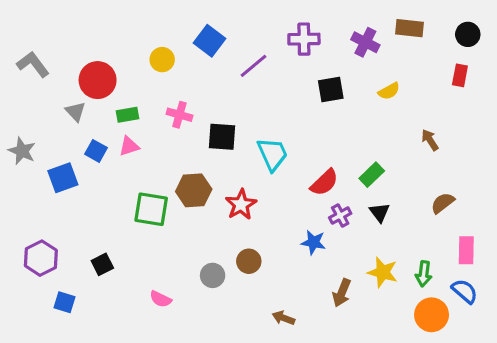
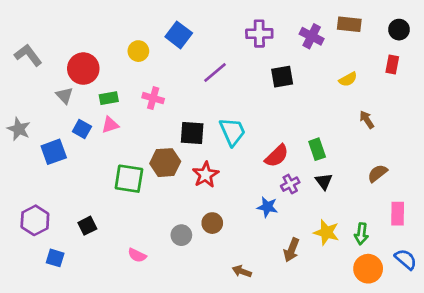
purple line: (254, 66) -> (215, 73), moved
yellow semicircle: (389, 91) -> (348, 79), moved
black square: (222, 137) -> (192, 133), moved
green rectangle: (372, 175) -> (317, 149), turned -65
blue semicircle: (465, 291) -> (406, 259), moved

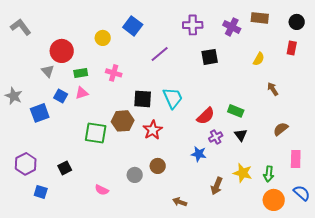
gray L-shape: (28, 55) -> (21, 27), moved
yellow semicircle: (348, 79) -> (259, 59), turned -32
green rectangle: (317, 149) -> (236, 111), turned -49

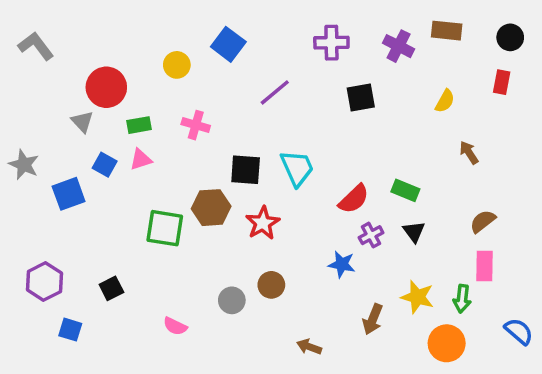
pink rectangle: (296, 159) -> (484, 266), moved
orange circle: (274, 200) -> (447, 343), moved

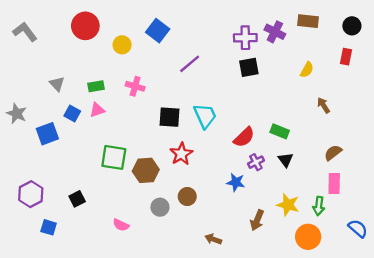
purple cross: (331, 43) -> (245, 38), moved
red circle: (106, 87) -> (85, 26), moved
brown hexagon: (211, 208) -> (146, 170), moved

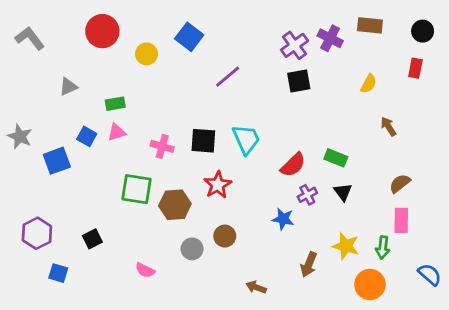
purple cross: (245, 38) -> (295, 45), turned -35
gray triangle: (57, 84) -> (68, 87), moved, turned 49
pink cross: (135, 86) -> (162, 146), moved

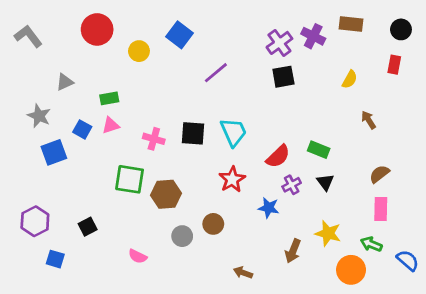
gray star: (20, 136) -> (39, 116), moved
red star: (218, 185) -> (232, 179), moved
green arrow: (383, 247) -> (371, 244), moved, turned 105

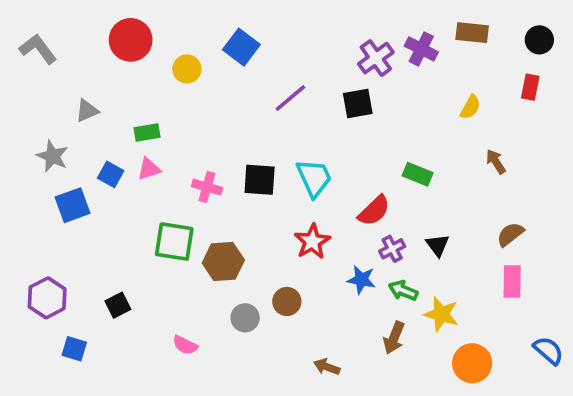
black square: (283, 77) -> (358, 103), moved
green rectangle: (319, 150) -> (418, 174), moved
green arrow: (371, 244) -> (403, 291), moved

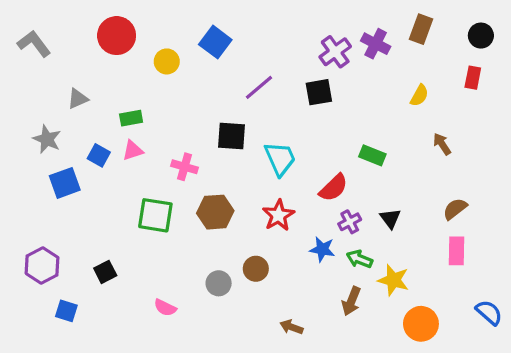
brown rectangle: (472, 33) -> (421, 29), turned -76
black square: (260, 180) -> (232, 136), moved
brown hexagon: (223, 262) -> (215, 212), moved

